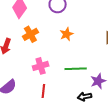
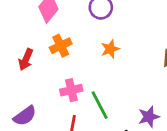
green line: (76, 69) -> (100, 105), moved, turned 60

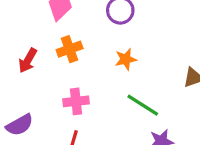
green line: (100, 105) -> (143, 105), moved, turned -36

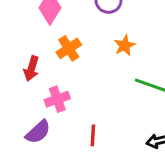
pink cross: (76, 101) -> (57, 99), moved

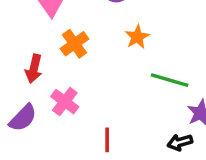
pink cross: (57, 99) -> (65, 102), turned -30
purple semicircle: (38, 132) -> (23, 118), moved

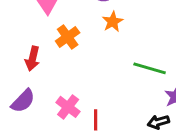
orange star: (137, 37) -> (113, 22), moved
pink cross: (65, 102) -> (68, 107), moved

